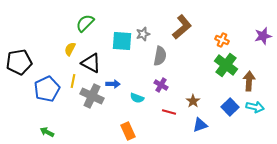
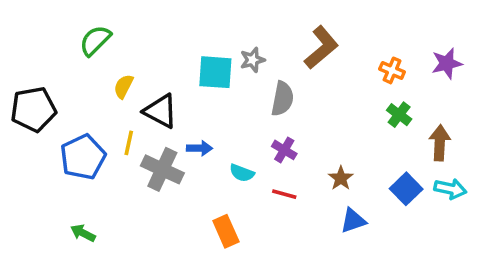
green semicircle: (85, 23) -> (95, 40), moved
purple star: (263, 36) -> (447, 63), moved
green cross: (226, 65) -> (399, 115), size x0.6
red line: (169, 112) -> (284, 194), moved

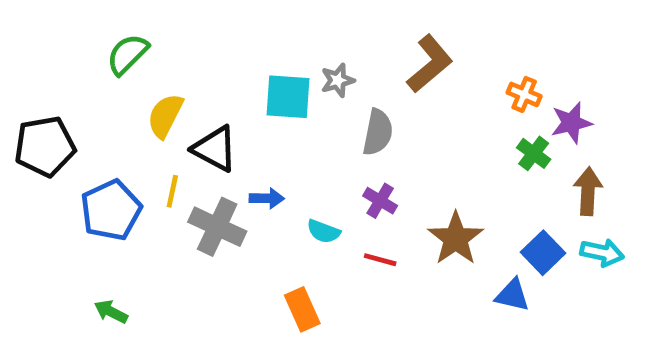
purple star: (447, 63) -> (571, 123), moved
yellow semicircle: (123, 86) -> (165, 116), size x1.4
brown star: (341, 178) -> (456, 238), size x1.6
blue triangle: (353, 221) -> (512, 295), moved, turned 32

